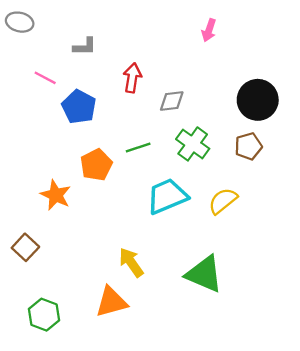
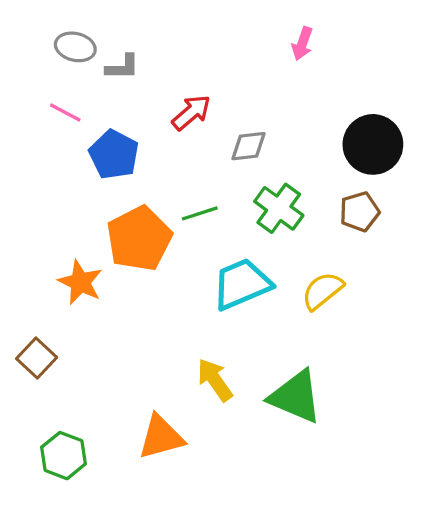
gray ellipse: (20, 22) -> (75, 47), moved
red arrow: (132, 78) -> (191, 112), turned 40
orange pentagon: (96, 165) -> (139, 239), size x1.4
yellow arrow: (131, 262) -> (215, 380), moved

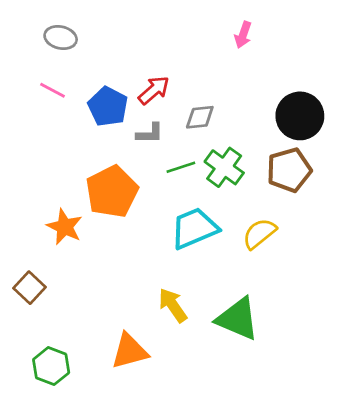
gray L-shape: (122, 67) -> (150, 133), moved
blue pentagon: (114, 155) -> (108, 106), moved
brown pentagon: (359, 212) -> (289, 170), size x1.4
green line: (200, 213) -> (181, 167), moved

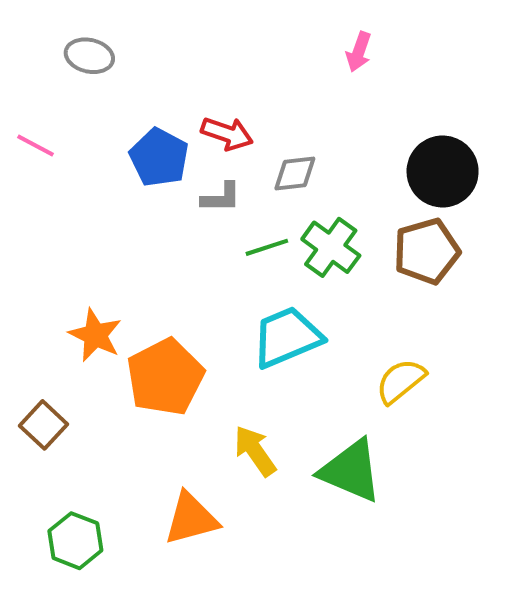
pink line: (52, 90) -> (35, 146), moved
red arrow: (154, 90) -> (227, 134), turned 60
orange pentagon: (112, 192) -> (165, 377), moved
yellow semicircle: (259, 234) -> (401, 381), moved

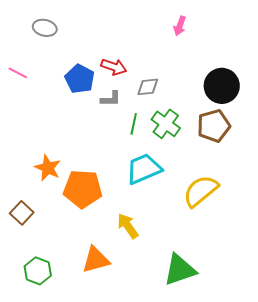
green line: (267, 247) -> (134, 124), turned -60
orange pentagon: (165, 377) -> (83, 189), turned 30
yellow semicircle: (401, 381) -> (201, 191), size x1.4
green triangle: (351, 471) -> (180, 270), moved, turned -42

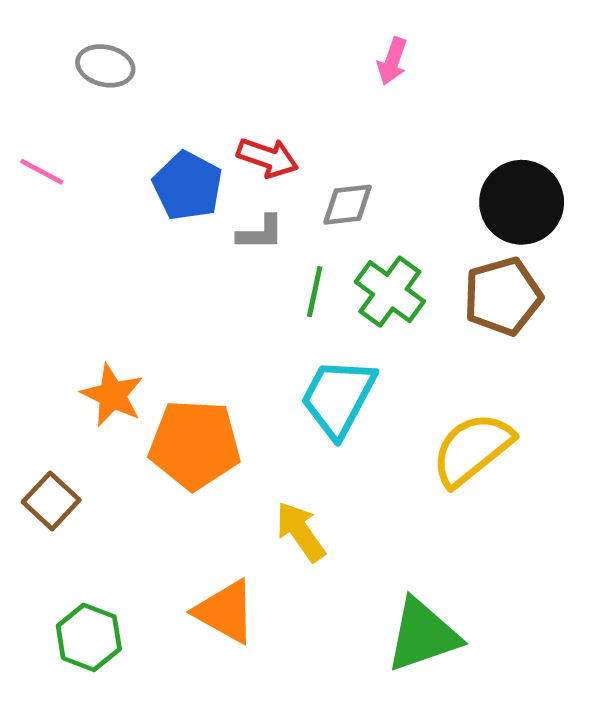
pink arrow: (180, 26) -> (392, 61), moved
cyan trapezoid: (144, 169) -> (338, 397), turned -39
orange triangle: (96, 260) -> (225, 612), turned 44

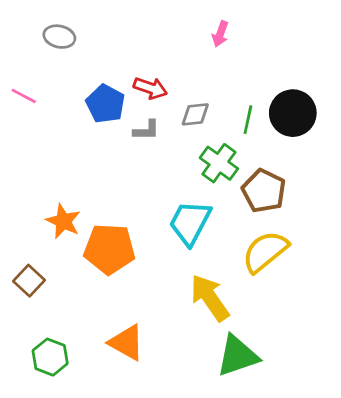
green line: (315, 292) -> (248, 120), moved
brown pentagon: (503, 296) -> (264, 191), moved, turned -30
yellow arrow: (301, 532) -> (210, 298), moved, size x1.4

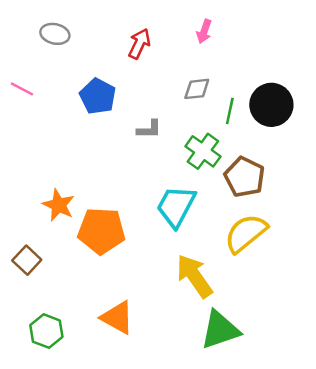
red arrow: (150, 88) -> (139, 44), moved, turned -84
gray diamond: (195, 114) -> (197, 89), moved
gray L-shape: (146, 130) -> (149, 129), moved

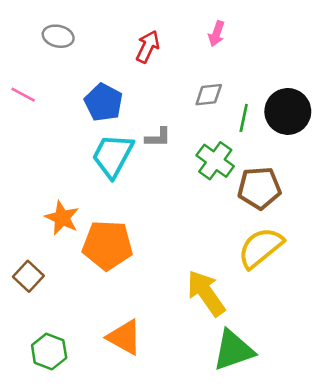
brown pentagon: (245, 177) -> (259, 188), turned -30
cyan trapezoid: (176, 206) -> (113, 156), moved

